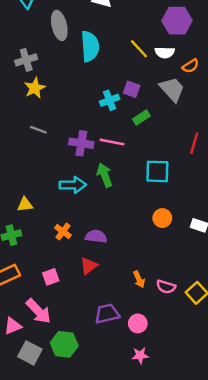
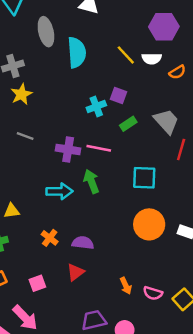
gray trapezoid: (172, 89) -> (166, 121), moved
orange circle: (162, 218) -> (149, 224), size x1.6

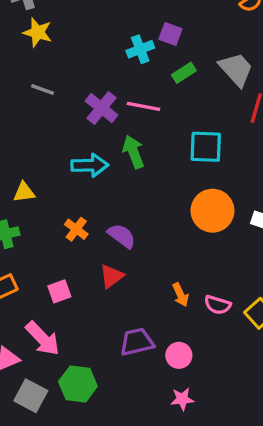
yellow star: (21, 94) -> (38, 32), turned -30
purple cross: (68, 150) -> (101, 108), turned 30
purple semicircle: (83, 243) -> (122, 236), turned 30

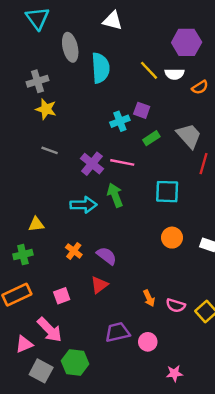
orange circle: (212, 211) -> (172, 238), size x0.7
pink star: (182, 399) -> (174, 373), moved

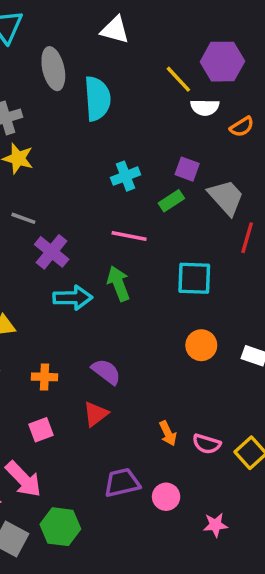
yellow line: (149, 70) -> (178, 79), moved
purple square: (142, 110) -> (187, 169), moved
purple cross: (92, 164) -> (52, 252), moved
orange cross: (74, 251) -> (45, 377), moved, turned -35
pink star: (174, 373) -> (215, 525), moved

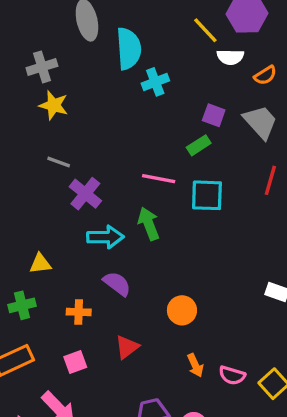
cyan cross: (126, 176) -> (155, 82), moved
gray trapezoid: (226, 197) -> (260, 122), moved
cyan square: (194, 278) -> (207, 195), moved
orange circle: (201, 345) -> (182, 310), moved
purple semicircle: (106, 372) -> (117, 284), moved

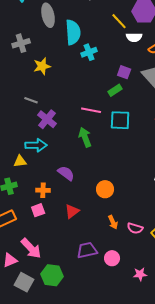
yellow star: (54, 105) -> (42, 66), moved, turned -30
cyan arrow: (105, 237) -> (36, 145), moved
pink square: (75, 362) -> (38, 210), moved

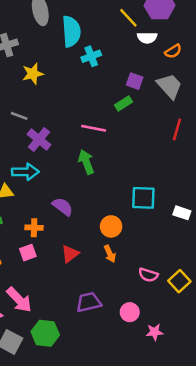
cyan square: (120, 120) -> (143, 198), moved
orange arrow: (113, 222) -> (110, 254), moved
pink circle: (112, 258) -> (130, 312), moved

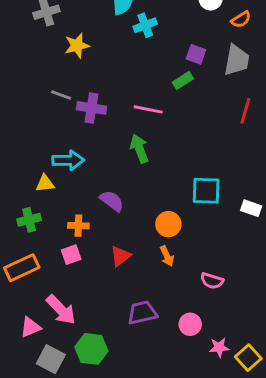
gray trapezoid: (169, 86) -> (237, 60), turned 52
purple cross: (39, 139) -> (91, 108), moved, turned -30
yellow square: (179, 281) -> (248, 358), moved

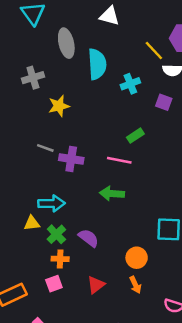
cyan cross: (145, 25) -> (130, 84), moved
purple square: (196, 54) -> (164, 102), moved
green rectangle: (183, 80) -> (135, 136), moved
green arrow: (139, 149) -> (112, 194), turned -65
green cross: (29, 220) -> (56, 234), moved, turned -30

